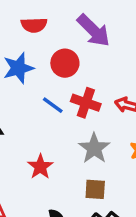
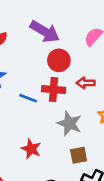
red circle: (65, 63) -> (59, 60), moved

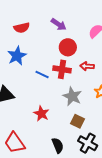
purple arrow: (45, 32) -> (59, 24), size x0.7
brown square: (79, 155) -> (77, 121), turned 32

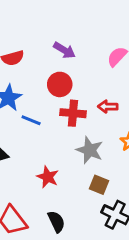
red circle: (68, 47) -> (60, 84), moved
blue line: (42, 75) -> (31, 120), moved
black semicircle: (58, 145) -> (56, 222), moved

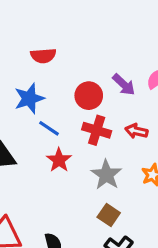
purple arrow: (64, 50) -> (124, 85), moved
red star: (48, 177) -> (59, 160), moved

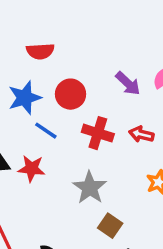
red circle: (89, 96) -> (71, 94), moved
red star: (59, 160) -> (31, 169), moved, turned -30
gray star: (106, 175) -> (90, 188), moved

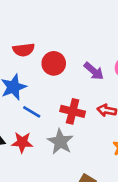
red circle: (71, 94) -> (54, 63), moved
gray star: (90, 188) -> (60, 142), moved

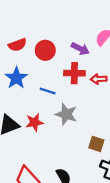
red cross: (73, 111) -> (74, 73), moved
blue line: (32, 112) -> (48, 91), moved

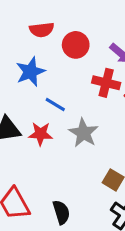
blue line: (48, 91) -> (55, 104), moved

